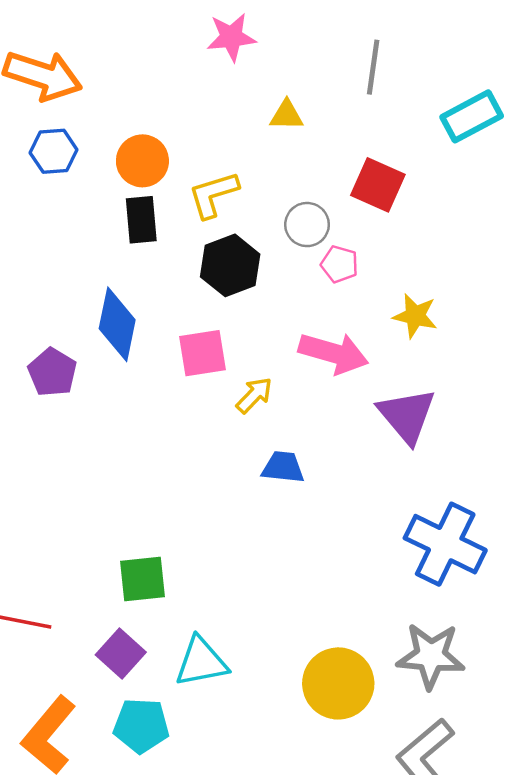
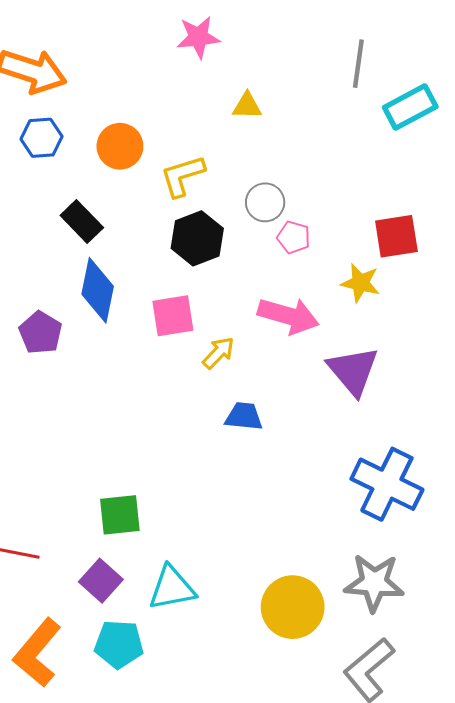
gray line: (373, 67) -> (358, 64), moved
red square: (378, 185) -> (396, 236), moved, turned -33
black rectangle: (141, 220) -> (82, 221), moved, turned -39

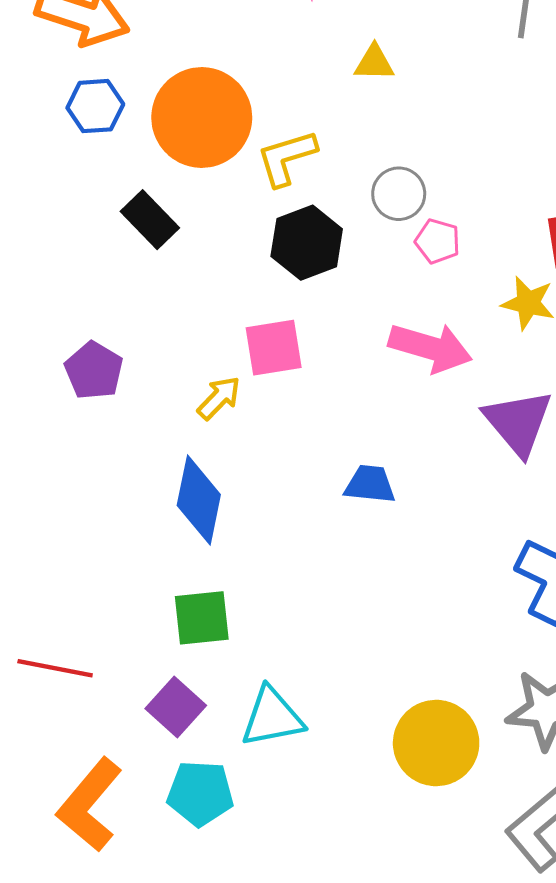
orange circle: (120, 146) -> (202, 118), size x1.6
blue diamond: (98, 290) -> (199, 500), moved
yellow arrow: (218, 353) -> (219, 398), moved

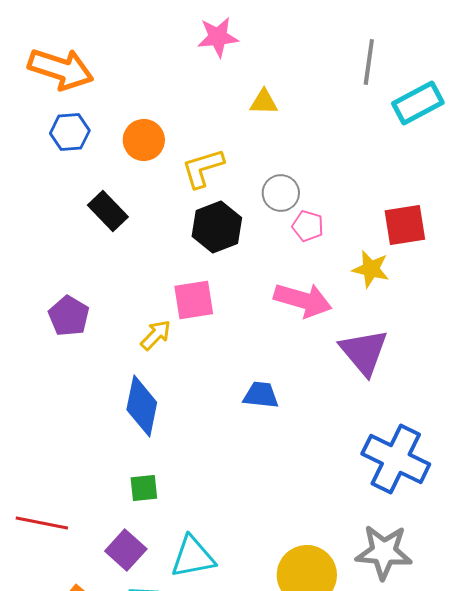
orange circle: (202, 118) -> (144, 140), size x0.6
green square: (202, 618) -> (144, 488), size x0.7

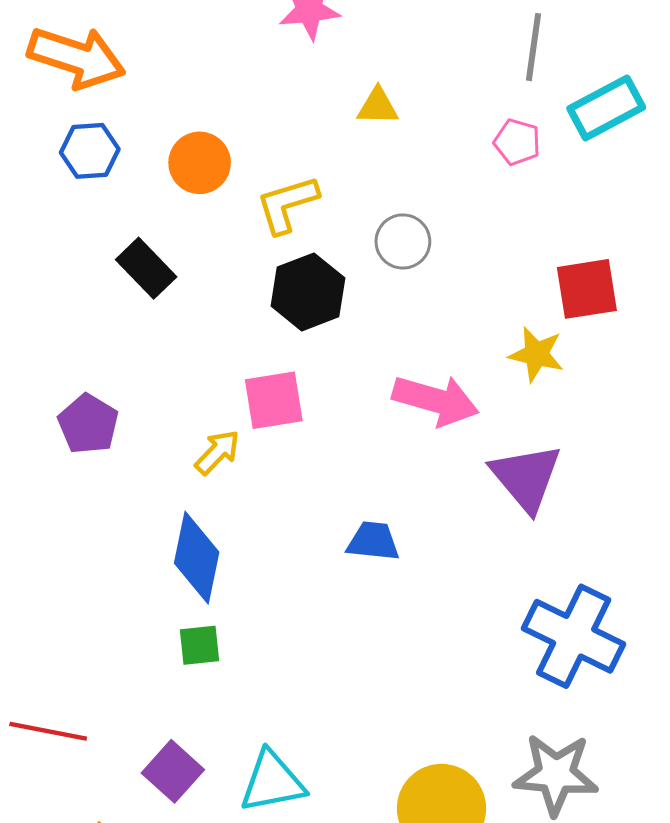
pink pentagon: (308, 226) -> (517, 142), moved
green square: (144, 488) -> (200, 645), moved

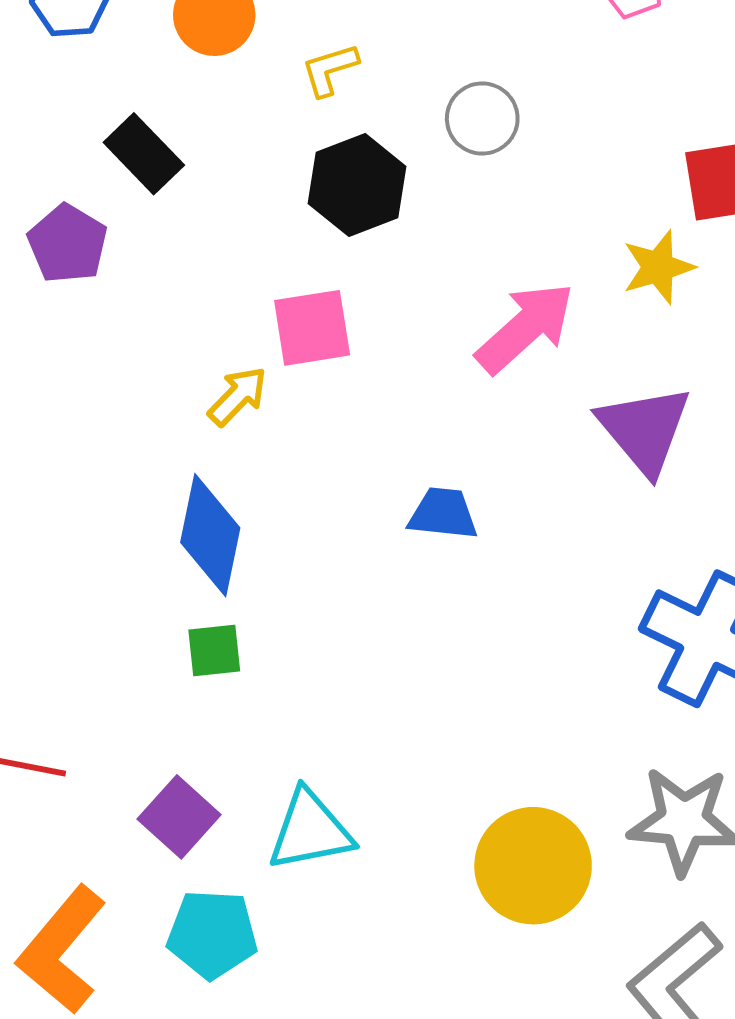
yellow L-shape: (287, 204) -> (330, 70), size x0.7
yellow star: (536, 354) -> (658, 267), turned -30
pink arrow: (436, 400) -> (525, 328), turned -58
purple pentagon: (88, 424) -> (68, 244), moved

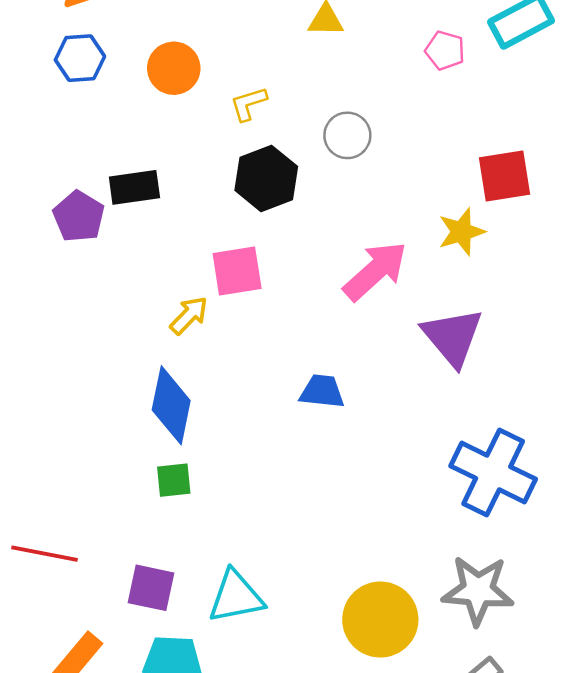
black rectangle: (144, 154) -> (134, 187), moved, turned -54
purple square: (179, 817) -> (151, 588), turned -30

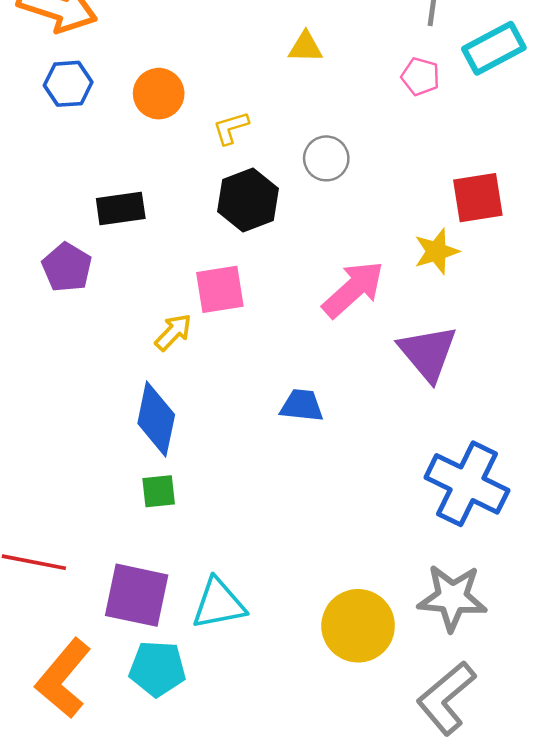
purple pentagon: (79, 216) -> (67, 267), moved
purple square: (151, 588) -> (137, 595), size x1.4

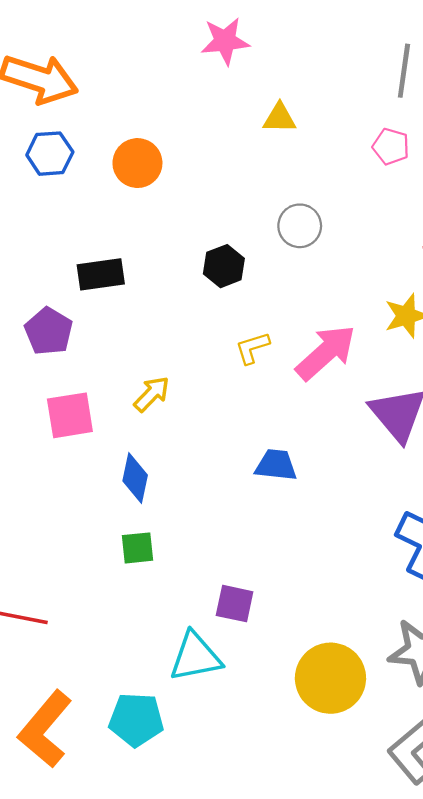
yellow L-shape: (231, 128) -> (252, 348), moved
black hexagon: (248, 200) -> (224, 266), size x0.7
pink square: (220, 289) -> (70, 415), moved
blue diamond: (156, 419) -> (135, 478), size x0.7
purple square: (137, 595) -> (235, 604), moved, size x0.6

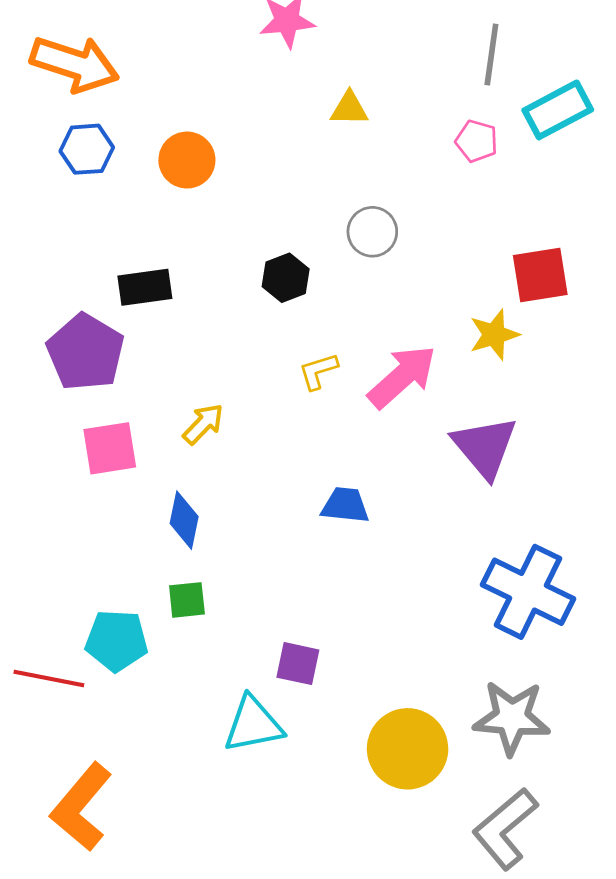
purple pentagon: (49, 331) -> (85, 352), size x1.4
cyan pentagon: (136, 720) -> (117, 641), moved

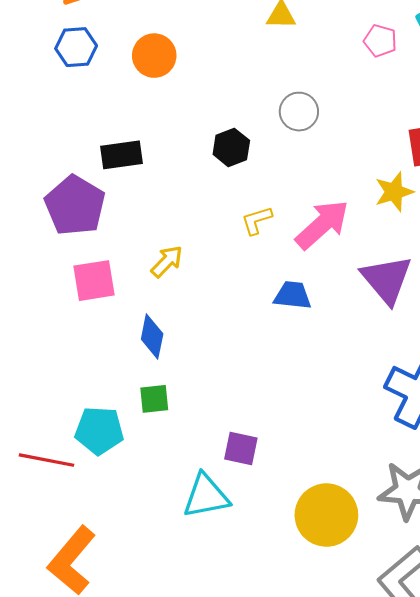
blue trapezoid: (345, 505) -> (293, 295), moved

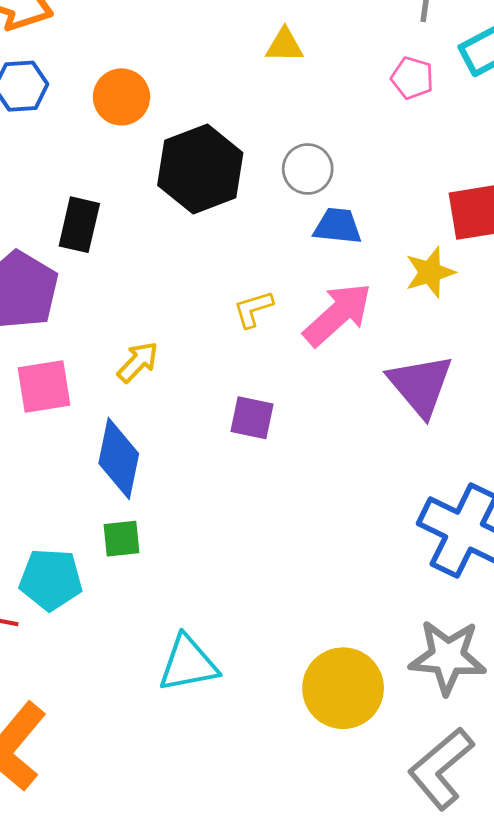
black hexagon: (231, 147) -> (200, 169), moved, size x1.8
black rectangle: (121, 155) -> (79, 225), turned -69
blue trapezoid: (293, 295) -> (338, 226), moved
blue diamond: (152, 337) -> (119, 459), size x1.4
purple square: (241, 448) -> (252, 418), moved

